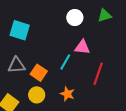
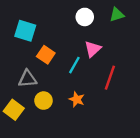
pink triangle: (82, 47) -> (93, 49), turned -49
gray triangle: (17, 65) -> (27, 79), moved
orange square: (39, 73) -> (46, 55), moved

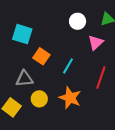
pink triangle: (93, 49) -> (96, 43), moved
orange star: (77, 99) -> (70, 98), size x1.5

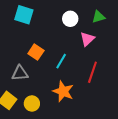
cyan square: (22, 34) -> (24, 15), moved
yellow circle: (39, 99) -> (32, 103), moved

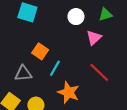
cyan line: (61, 61) -> (55, 68), moved
red line: (92, 72) -> (99, 72), turned -65

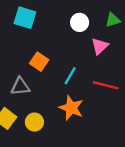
cyan line: (55, 68) -> (70, 76), moved
red line: (99, 72) -> (106, 85), turned -30

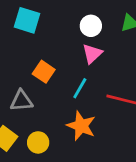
pink triangle: (100, 46) -> (92, 54), moved

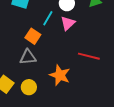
cyan line: (80, 88) -> (48, 18), moved
gray triangle: (21, 101) -> (28, 57), moved

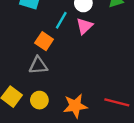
red line: (89, 56) -> (117, 102), moved
orange star: (60, 75) -> (75, 106), moved, turned -30

